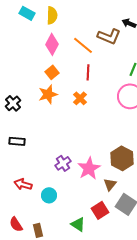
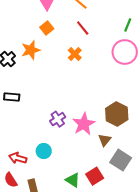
red line: (88, 72) -> (83, 28), turned -42
orange star: (48, 94) -> (31, 50), moved
red arrow: (23, 184) -> (18, 158), moved
red square: (100, 210) -> (95, 176), moved

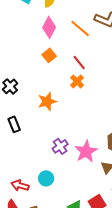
red line: (83, 28) -> (79, 62), moved
orange star: (31, 50) -> (47, 101), moved
black rectangle: (12, 97) -> (14, 124), turned 63

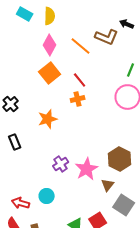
orange square: (49, 55) -> (50, 73), size x1.5
orange cross: (77, 81) -> (78, 99), turned 32

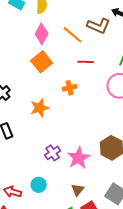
red line: (80, 80) -> (86, 62), moved, turned -49
brown triangle: (108, 185) -> (78, 190), moved

